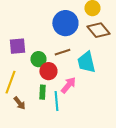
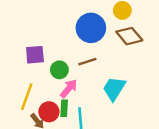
cyan trapezoid: (86, 62) -> (114, 88), moved, turned 45
red circle: (48, 71) -> (49, 112), moved
pink arrow: (68, 85) -> (69, 88), moved

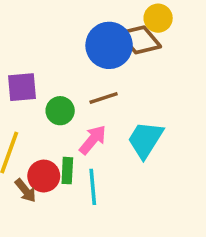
brown diamond: (129, 36) -> (140, 40), moved
pink arrow: (69, 88) -> (93, 140), moved

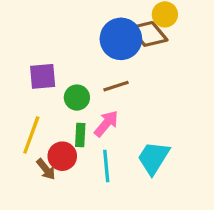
cyan trapezoid: (145, 140) -> (153, 158), moved
green rectangle: (67, 171) -> (80, 135), moved

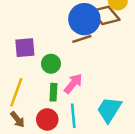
brown line: (116, 86) -> (82, 39), moved
red circle: (62, 156) -> (47, 119), moved
brown arrow: (46, 169) -> (18, 119), moved

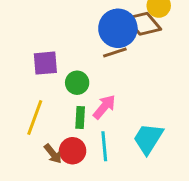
brown arrow: (18, 119) -> (53, 154), moved

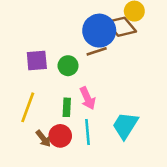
green circle: (77, 83) -> (68, 66), moved
pink arrow: (104, 107) -> (88, 98), turned 115

